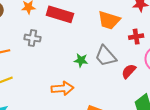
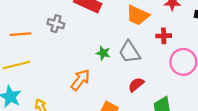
red semicircle: (129, 71) -> (136, 85), moved
orange arrow: (62, 88) -> (80, 80), turned -55

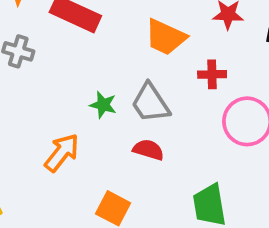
red semicircle: (136, 85) -> (148, 150), moved, turned 56

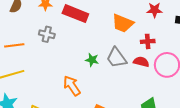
red semicircle: (148, 150) -> (141, 62), moved
orange arrow: (62, 153) -> (72, 86), turned -70

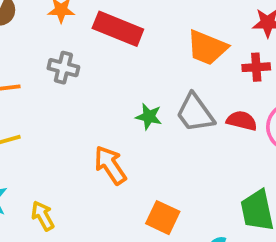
red cross: (148, 41) -> (256, 67), moved

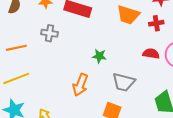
gray trapezoid: (195, 113) -> (124, 82), moved, turned -35
orange arrow: (110, 165) -> (80, 85), turned -120

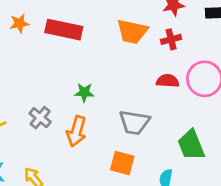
gray cross: (49, 33) -> (40, 118), moved, turned 35
green star: (99, 56) -> (84, 92), moved

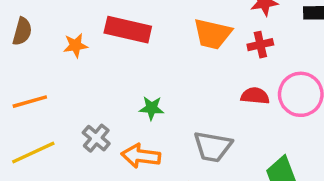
orange star: (19, 23) -> (75, 45), moved
orange arrow: (76, 131) -> (141, 156), turned 80

